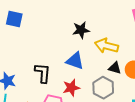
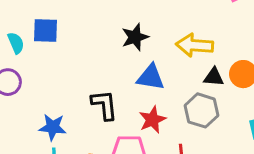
black star: (81, 30) -> (135, 37), moved

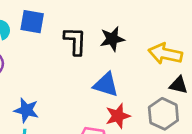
blue triangle: (151, 77) -> (106, 85), moved
black L-shape: (104, 105) -> (75, 41), moved

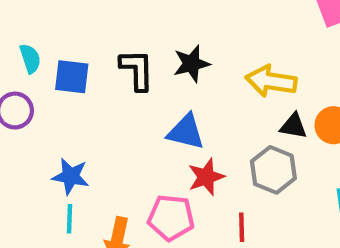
blue square: (32, 22) -> (72, 77), moved

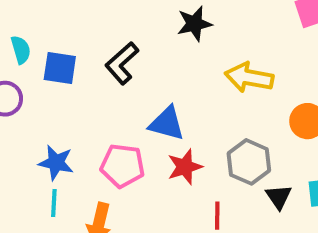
black star: (191, 64) -> (194, 24), moved
black L-shape: (137, 70) -> (122, 63), turned -132
black triangle: (293, 126) -> (279, 197), moved, turned 44
pink pentagon: (171, 218) -> (123, 166), moved

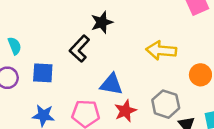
black star: (194, 24) -> (102, 22), moved
blue square: (60, 68) -> (43, 73), moved

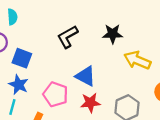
black star: (102, 22) -> (113, 34), moved
blue square: (43, 73) -> (22, 58), moved

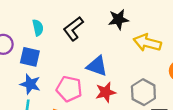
cyan semicircle: (12, 17) -> (38, 28), moved

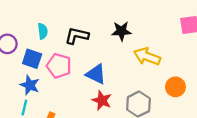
black L-shape: (73, 29) -> (77, 36), turned 45
pink pentagon: (69, 89) -> (59, 66), moved
red star: (106, 92) -> (102, 100), turned 30

